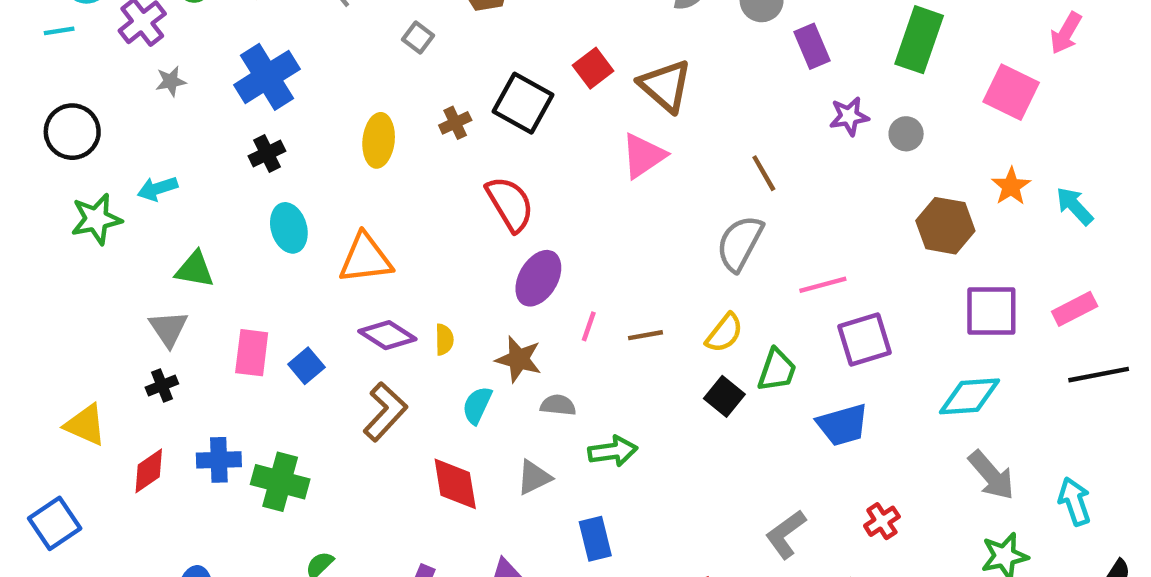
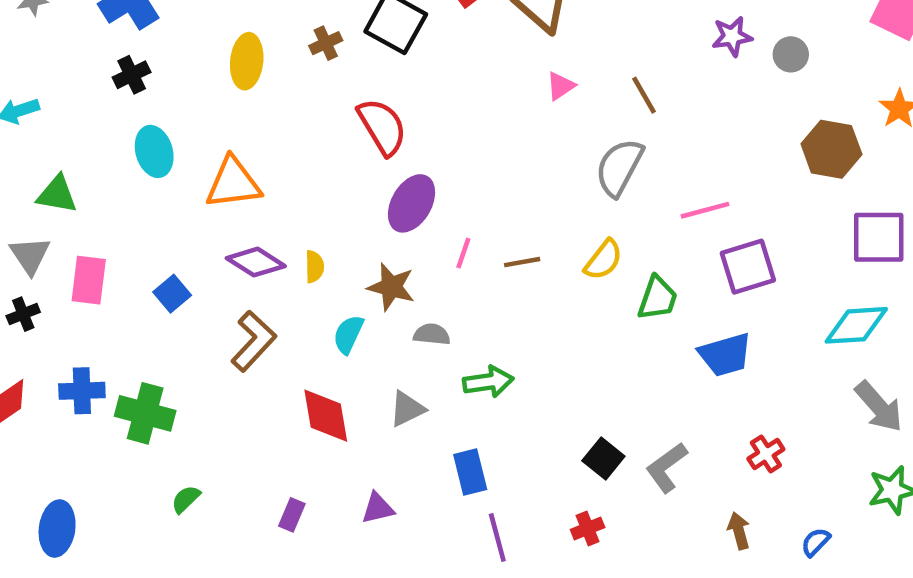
pink triangle: (643, 156) -> (561, 86), moved, size x0.6
pink rectangle: (252, 353) -> (89, 280), moved
black square: (724, 396) -> (603, 458), moved

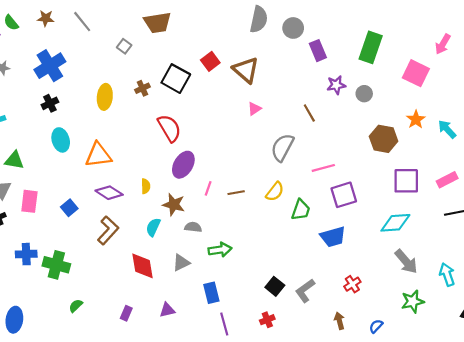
brown line: (644, 95) -> (309, 113), moved
yellow semicircle: (314, 267) -> (146, 186), moved

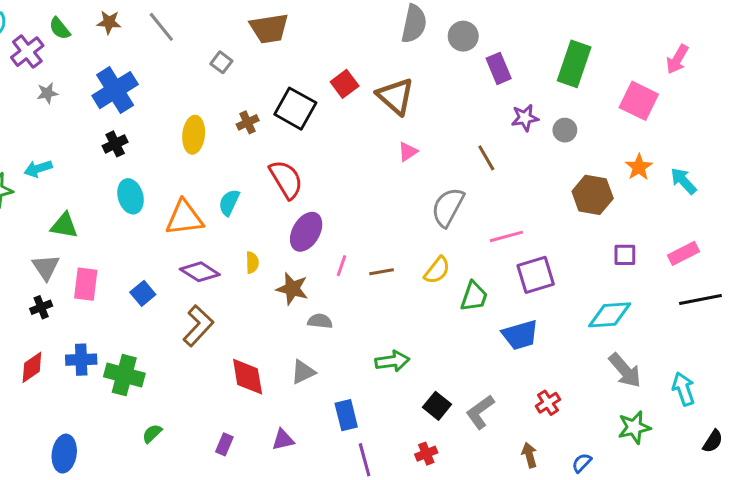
purple square: (406, 181) -> (625, 255), size x0.6
cyan semicircle: (153, 227) -> (229, 202), moved
green arrow: (220, 250) -> (392, 361), moved

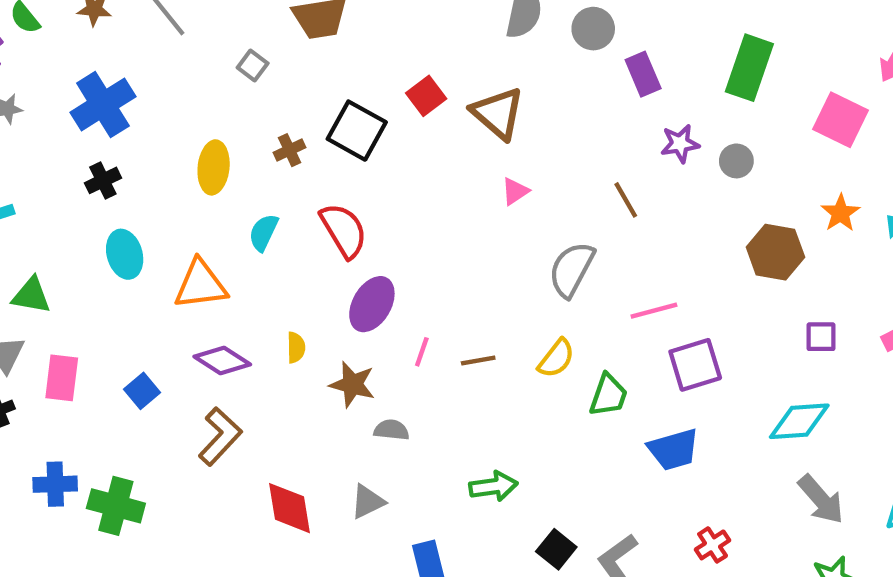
cyan semicircle: (229, 202) -> (263, 233), moved

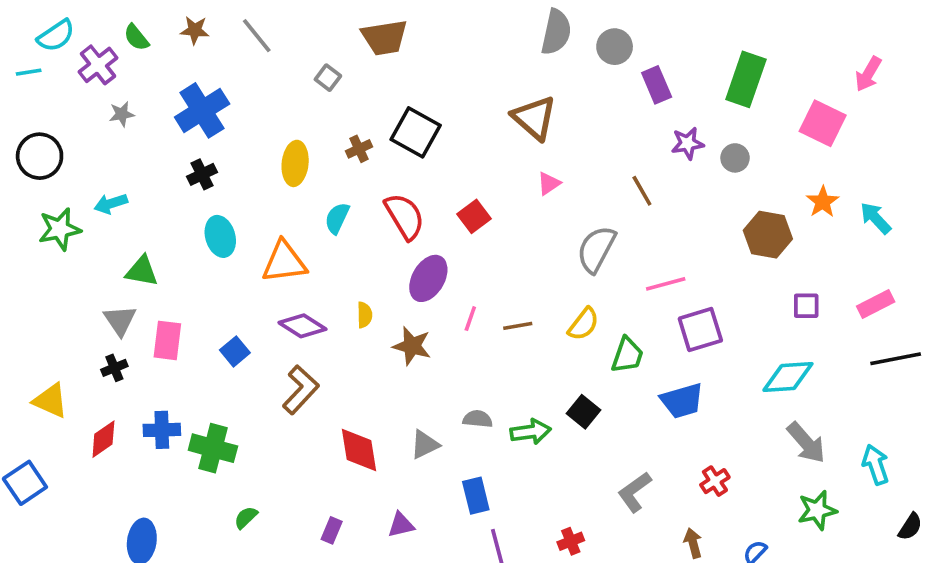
red square: (426, 96) -> (474, 216), moved
gray semicircle: (391, 430) -> (478, 419), moved
black square: (556, 549) -> (584, 412), moved

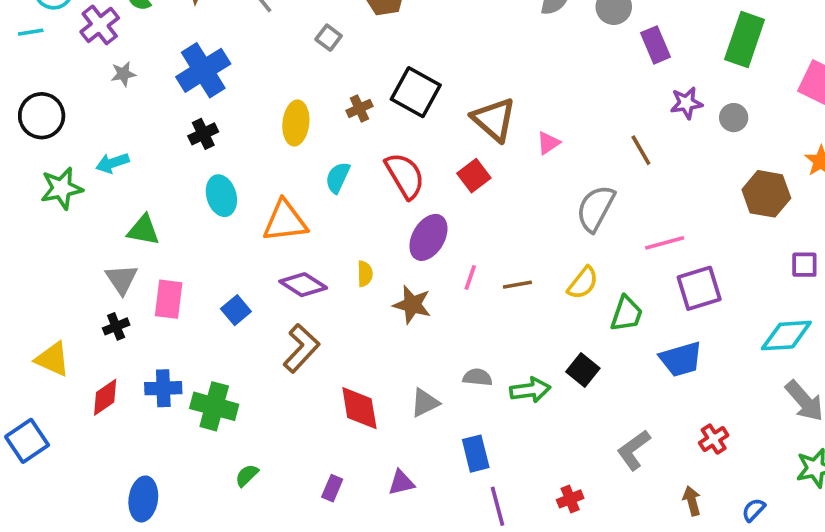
brown triangle: (534, 118) -> (494, 119), moved

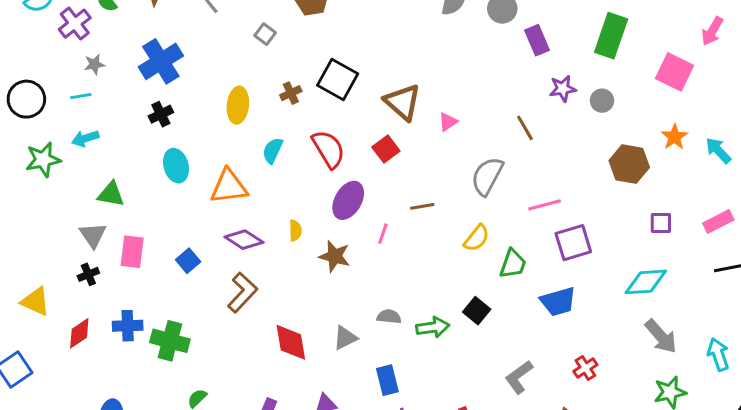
cyan line: (31, 32) -> (81, 96), moved
brown line: (517, 285) -> (422, 206), moved

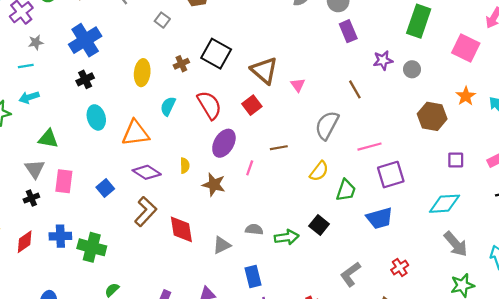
purple rectangle: (537, 40) -> (348, 31), moved
pink triangle: (448, 122) -> (298, 85), turned -32
red diamond: (291, 342) -> (181, 229), moved

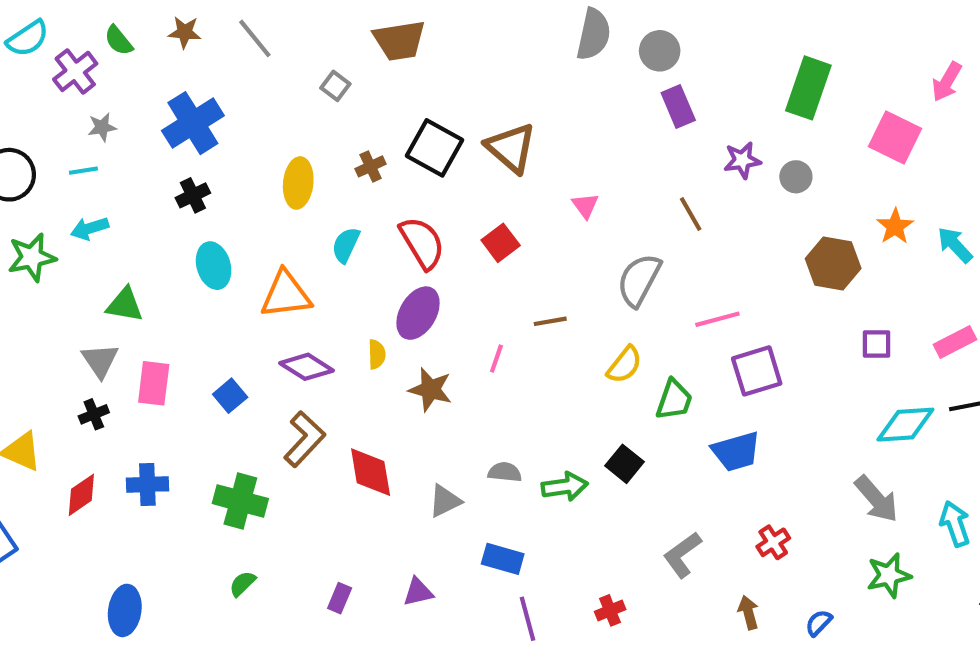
brown triangle: (264, 70) -> (511, 148), moved
purple ellipse: (224, 143) -> (418, 313), moved
cyan diamond: (444, 204) -> (905, 425), moved
green cross: (92, 247) -> (240, 501), moved
blue rectangle: (253, 276) -> (503, 559), turned -60

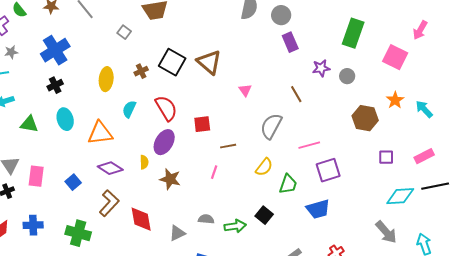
red square: (501, 243) -> (202, 124), moved, turned 30
green triangle: (125, 305) -> (29, 124), moved
pink line: (496, 359) -> (214, 172), moved

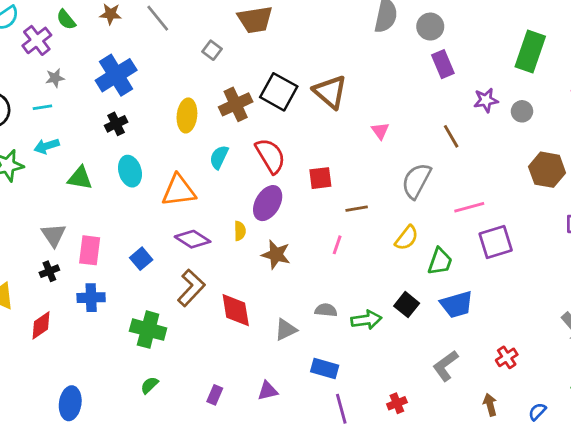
brown cross: (141, 71) -> (236, 104), size x1.6
blue trapezoid: (318, 209) -> (457, 305), moved
blue cross: (33, 225) -> (91, 298), moved

